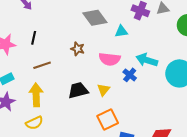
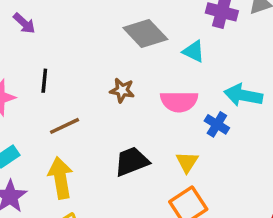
cyan triangle: (121, 31) -> (194, 51), turned 40
yellow triangle: (103, 90) -> (187, 162), moved

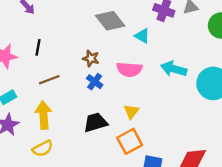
blue cross: (217, 124) -> (95, 82), moved
black trapezoid: (132, 161) -> (95, 122), moved

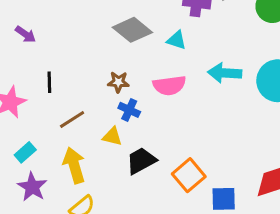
yellow triangle: (131, 111) -> (112, 136), moved, turned -42

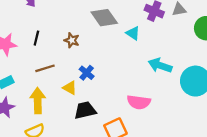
brown star: (118, 82) -> (72, 40), moved
pink semicircle: (169, 85) -> (139, 102), moved

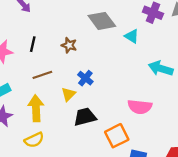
yellow triangle: (70, 88) -> (68, 94), turned 48

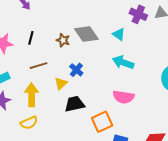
gray diamond: (102, 21) -> (86, 34), moved
cyan arrow: (161, 68) -> (123, 62), moved

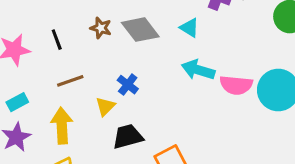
black line: (31, 38) -> (57, 40), turned -32
brown star: (63, 40) -> (101, 28), moved
pink semicircle: (123, 97) -> (236, 85), moved

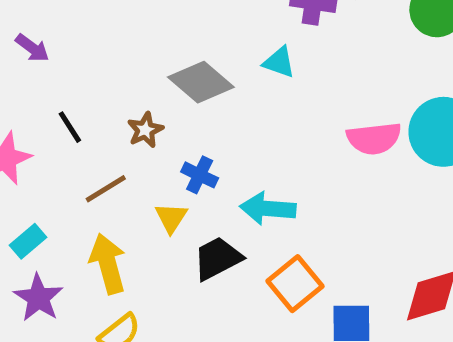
brown star: (101, 28) -> (145, 130), moved, turned -30
cyan arrow: (198, 70) -> (268, 209), moved

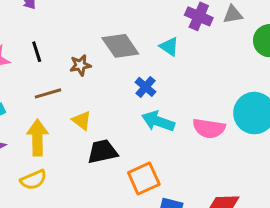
pink semicircle: (374, 138) -> (209, 128), moved
blue cross: (200, 175) -> (146, 87), moved
cyan arrow: (268, 209) -> (158, 121), moved
yellow triangle: (171, 218) -> (82, 121), turned -40

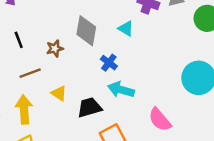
gray diamond: (120, 46) -> (86, 31), turned 48
pink semicircle: (209, 128) -> (160, 120), moved, turned 45
black trapezoid: (102, 152) -> (90, 107), moved

